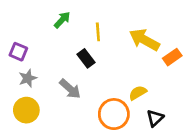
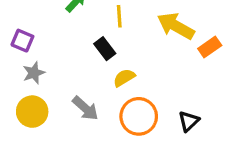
gray arrow: (70, 89) -> (85, 108), moved
yellow semicircle: (138, 93) -> (124, 78), moved

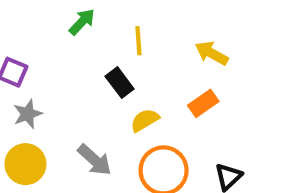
yellow arrow: (176, 26) -> (212, 53), size x0.7
orange rectangle: (210, 47) -> (203, 103), moved

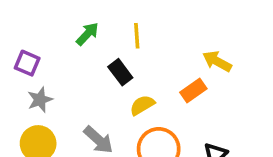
green arrow: (82, 22) -> (87, 34), moved
yellow arrow: (212, 53) -> (217, 61), moved

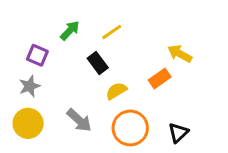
yellow line: (137, 36) -> (112, 32), turned 60
purple square: (27, 63) -> (37, 55), moved

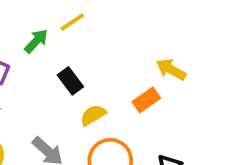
yellow line: (112, 32) -> (72, 22), moved

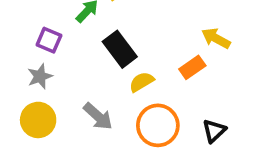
black rectangle: (70, 81) -> (120, 49), size x1.4

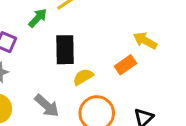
black rectangle: (120, 49) -> (65, 50), turned 36

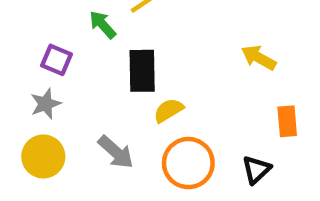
green arrow: (38, 18) -> (103, 25), turned -85
orange rectangle: (125, 65) -> (287, 121), moved, turned -60

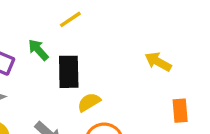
green arrow: (103, 25) -> (38, 50), moved

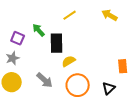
yellow line: (70, 19) -> (70, 15), moved
yellow arrow: (158, 62) -> (110, 15), moved

